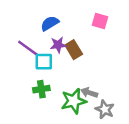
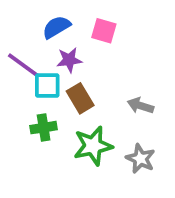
pink square: (100, 21) -> (104, 31), moved
brown rectangle: (74, 50) -> (80, 98), moved
gray arrow: (89, 93) -> (140, 106), moved

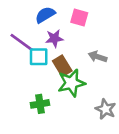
gray arrow: (140, 106) -> (98, 57), moved
green cross: (44, 128) -> (40, 104), moved
green star: (93, 146) -> (71, 83), moved

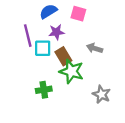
purple line: (22, 42) -> (28, 36), turned 40
green star: (71, 83) -> (71, 71), turned 30

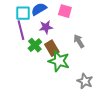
cyan square: (43, 48) -> (23, 13), moved
gray arrow: (95, 48) -> (79, 41), turned 40
green cross: (44, 90) -> (35, 45), moved, turned -32

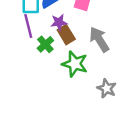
gray arrow: (79, 41) -> (99, 39), size x1.5
brown rectangle: (52, 48) -> (66, 35), moved

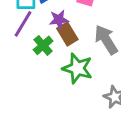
purple line: (28, 26) -> (23, 24), turned 45

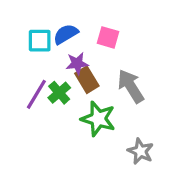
purple line: (23, 24) -> (36, 94), moved

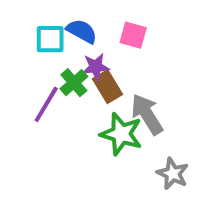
blue semicircle: (66, 34) -> (82, 31), turned 60
gray arrow: (131, 86) -> (147, 114), moved
green cross: (59, 93) -> (74, 83), moved

